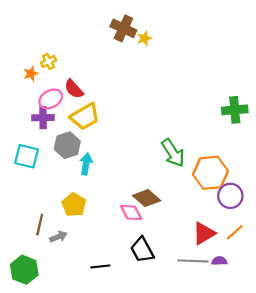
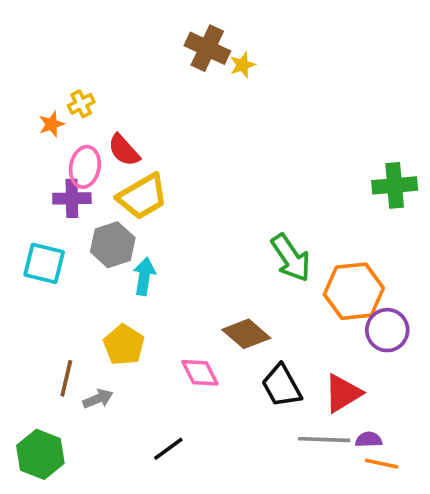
pink ellipse: (51, 99) -> (85, 167), turned -50
pink diamond: (131, 212) -> (200, 373), moved
orange line: (235, 232) -> (382, 464), moved, turned 54
black trapezoid: (142, 250) -> (282, 386), moved
black line: (100, 266) -> (168, 449), turned -30

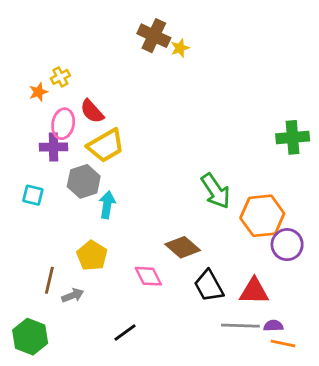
cyan square: (44, 263) -> (33, 195), size x0.7
red triangle: (343, 393) -> (254, 291), turned 32

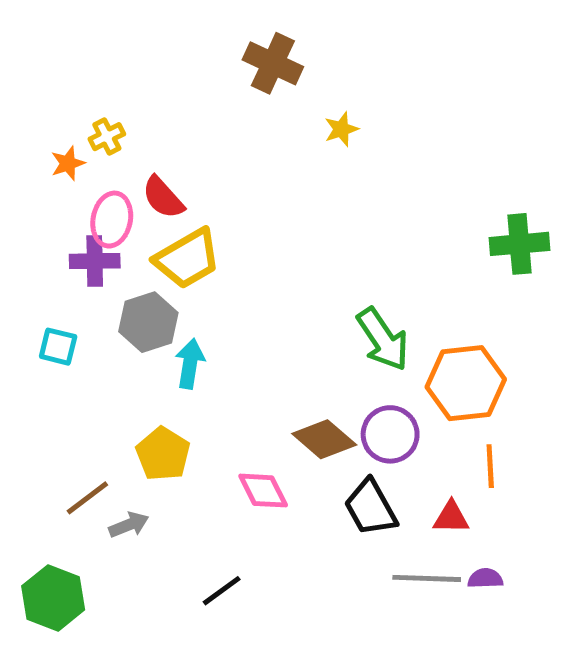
yellow star: (180, 48) -> (341, 129), moved
purple circle: (287, 245) -> (390, 434), moved
brown line: (49, 280) -> (87, 498), turned 40
red triangle: (254, 291) -> (451, 517), size x0.7
orange line: (283, 343) -> (490, 466), moved, turned 75

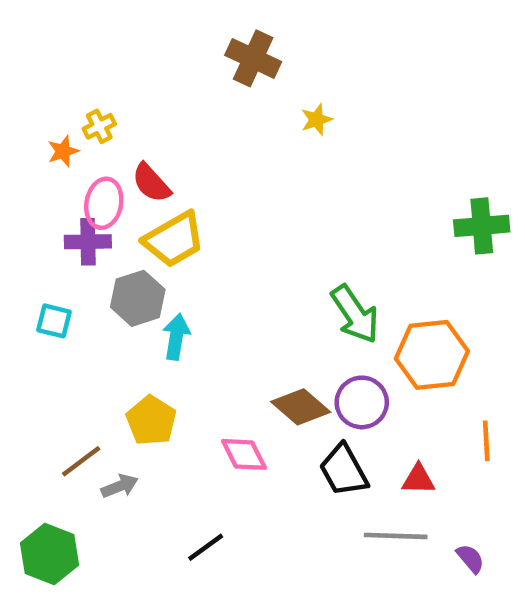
orange line: (490, 466) -> (486, 441), moved
purple semicircle: (485, 578) -> (470, 559), moved, turned 52

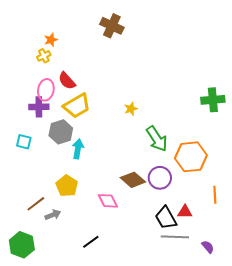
yellow star: (316, 120) -> (131, 109), moved
orange star: (63, 151) -> (51, 40), moved
black trapezoid: (344, 470) -> (166, 218), moved

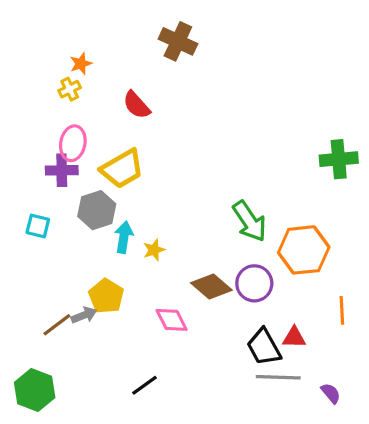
red semicircle: (67, 81) -> (137, 105), moved
yellow star: (131, 109) -> (154, 250), moved
gray arrow: (53, 215) -> (84, 315), moved

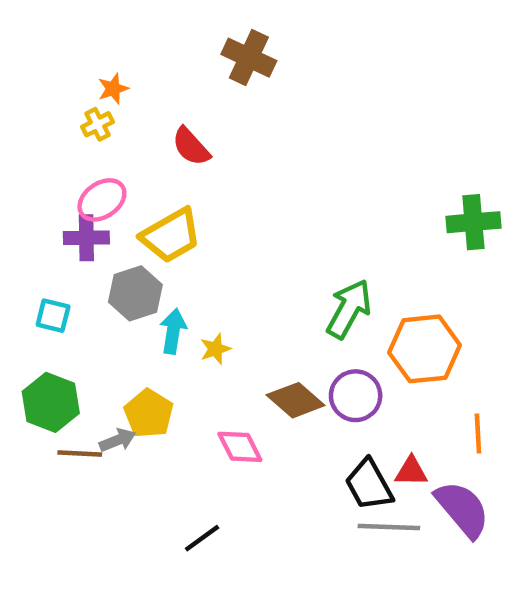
pink ellipse: (73, 143) -> (102, 200), turned 44
green arrow: (250, 221) -> (349, 309), turned -117
brown line: (57, 325) -> (80, 454), turned 40
green hexagon: (35, 390) -> (51, 402), moved
purple semicircle: (331, 393) -> (462, 509), moved, size x2.0

